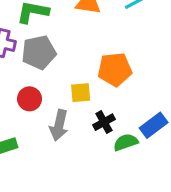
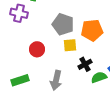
gray pentagon: (39, 52) -> (63, 24), moved, turned 30
gray arrow: (59, 125) -> (56, 80), moved

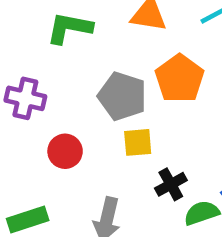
purple cross: (19, 13) -> (25, 98), moved
orange pentagon: (92, 30) -> (180, 79), moved, turned -30

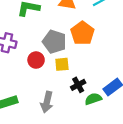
red circle: (65, 151) -> (36, 60), moved

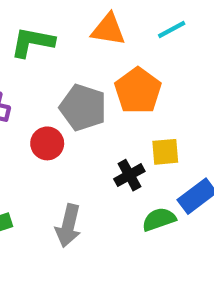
yellow square: (62, 64) -> (165, 152), moved
black cross: (78, 85) -> (129, 175), moved

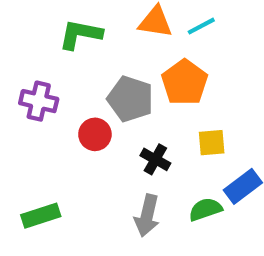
cyan line: (172, 30) -> (201, 26), moved
black cross: (129, 175) -> (155, 159), moved, turned -32
gray arrow: (68, 226) -> (147, 216), moved

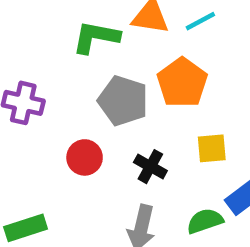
green L-shape: (80, 34) -> (96, 37), moved
red circle: (95, 134) -> (85, 157), moved

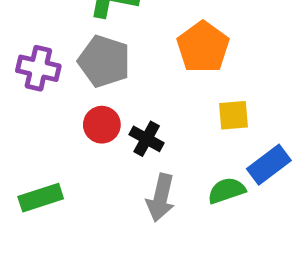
gray pentagon: (123, 101) -> (104, 61), moved
black cross: (150, 167) -> (147, 139), moved

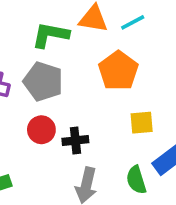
black cross: (147, 139) -> (75, 140), turned -35
green semicircle: (227, 191) -> (136, 180), turned -88

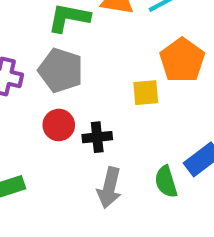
orange pentagon: (118, 71) -> (182, 60), moved
yellow square: (142, 123) -> (146, 93), moved

